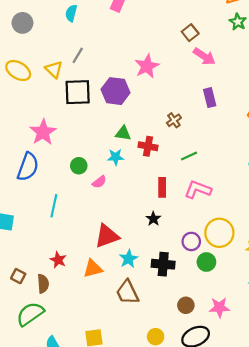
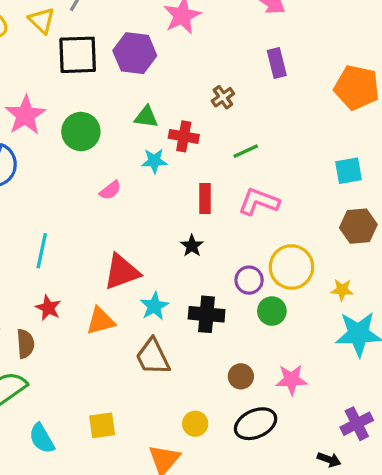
cyan star: (116, 157) -> (154, 161), moved
green circle: (79, 166) -> (81, 132), moved, size x1.5
cyan line: (54, 206) -> (42, 251), moved

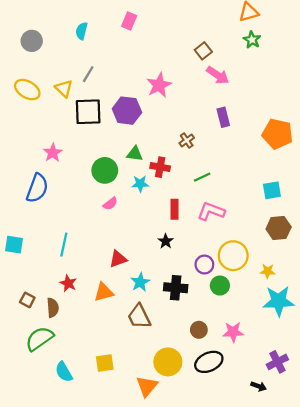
pink star: (25, 115) -> (53, 153), size x0.7
green circle: (81, 132) -> (105, 170), moved
red triangle: (122, 272) -> (118, 259), size x0.7
yellow circle: (195, 424) -> (168, 362), size x1.6

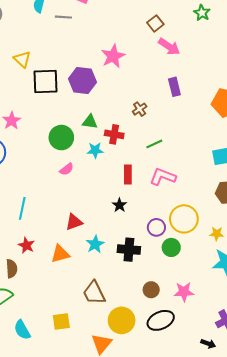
gray line: (88, 74) -> (63, 17), moved, turned 63
brown trapezoid: (139, 317) -> (94, 293), moved

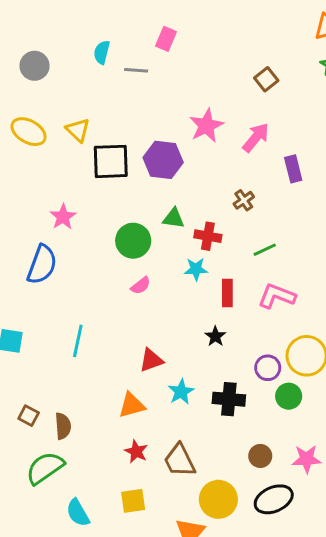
pink arrow: (169, 47) -> (256, 138), moved, turned -85
cyan star: (95, 150) -> (196, 269), moved
red star: (26, 245) -> (136, 451), moved

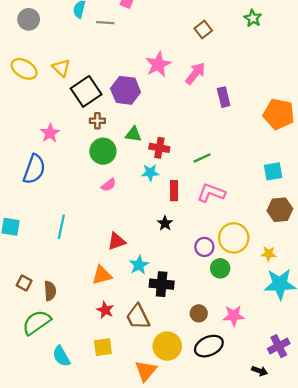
black square: (111, 161) -> (86, 91), turned -32
brown cross: (244, 200) -> (97, 121), moved, turned 35
black cross: (229, 399) -> (162, 284), moved

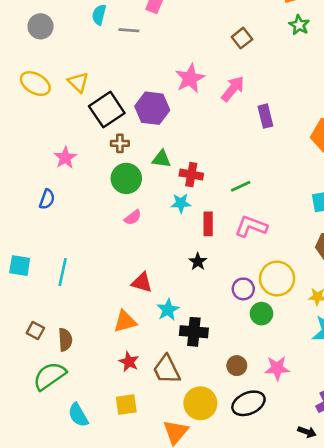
blue semicircle: (34, 169) -> (47, 199), size x0.6
cyan line: (61, 227) -> (63, 272), moved
red triangle: (116, 241) -> (142, 282), turned 36

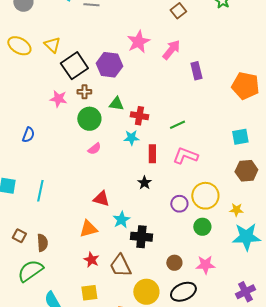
pink star: (65, 158) -> (58, 99), moved, turned -30
green circle: (261, 314) -> (202, 227), moved

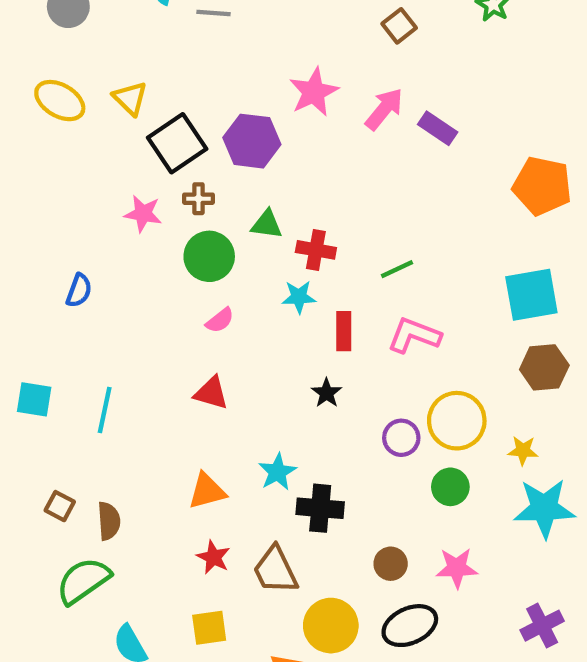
purple rectangle: (196, 71) -> (438, 128), moved, turned -42
cyan square: (240, 137) -> (531, 295), size x1.5
red triangle: (101, 199) -> (211, 393), moved

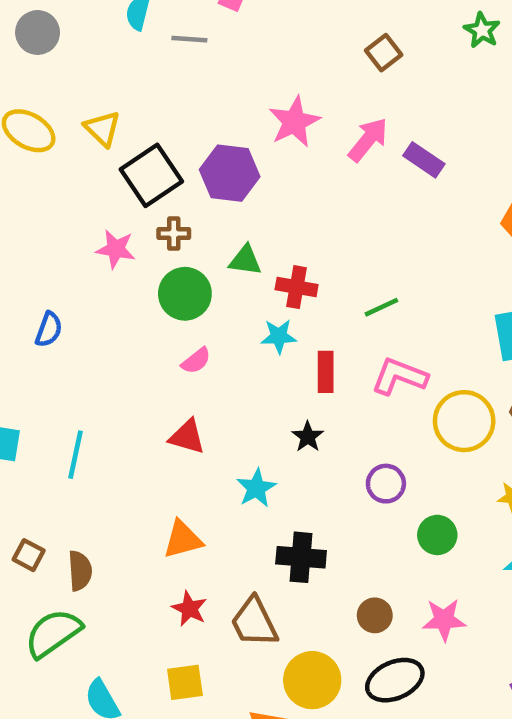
yellow circle: (457, 421) -> (464, 421), moved
cyan star: (277, 472) -> (256, 488), moved

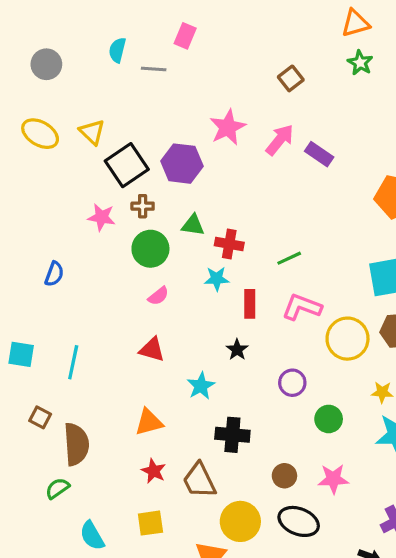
brown square: (29, 555) -> (40, 417), moved
brown semicircle: (80, 571) -> (76, 444), size x1.5
green semicircle: (53, 633) -> (57, 488), size x0.6
black ellipse: (395, 680) -> (299, 521), turned 45

